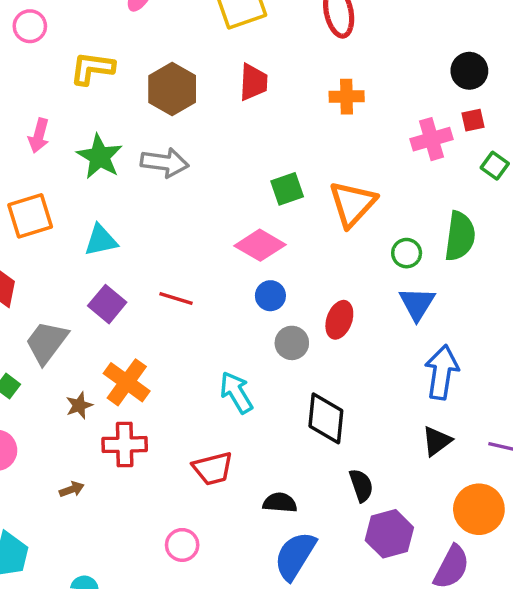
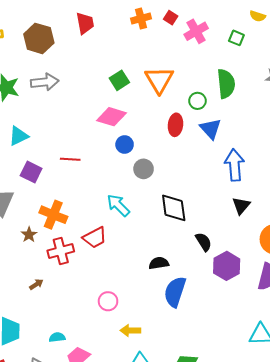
red square: (473, 120) -> (171, 18), moved, turned -32
red ellipse: (339, 320) -> (175, 125), moved
red trapezoid: (213, 468) -> (95, 238), moved

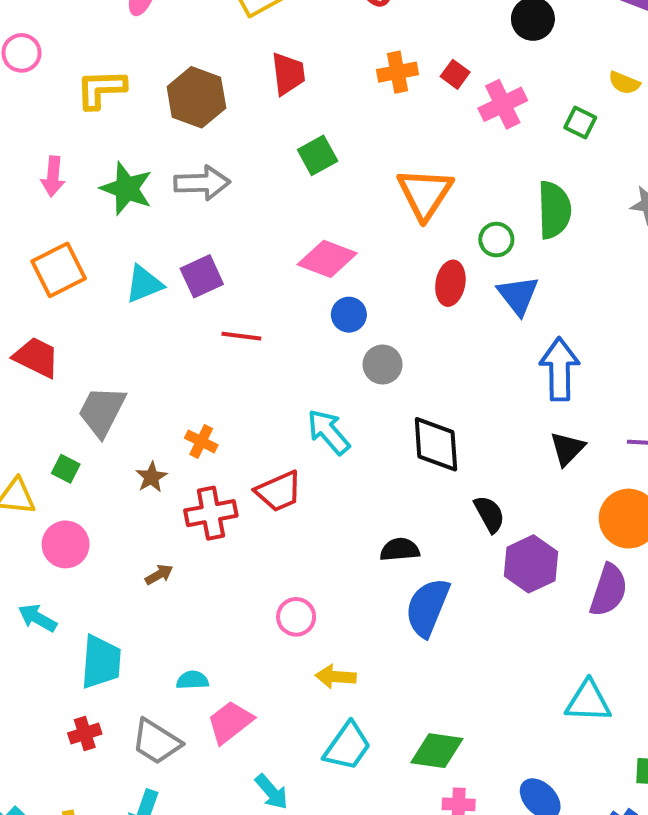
green square: (119, 80) -> (318, 155), moved
purple square: (31, 172) -> (202, 276), moved, turned 35
orange cross: (53, 215) -> (201, 441), size x0.6

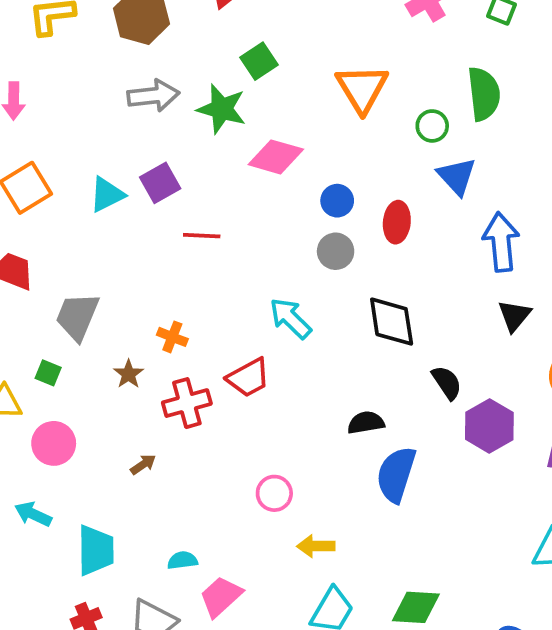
green star: (126, 189) -> (222, 109), moved
red ellipse: (450, 283) -> (397, 222), moved
blue circle: (349, 315) -> (337, 201), moved

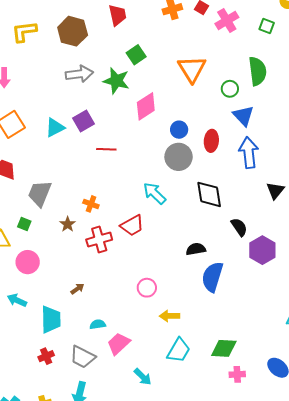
pink diamond: (276, 157) -> (146, 106), turned -48
blue arrow: (501, 242) -> (249, 153), moved
gray circle: (336, 251) -> (179, 157), size x1.4
brown arrow: (143, 464) -> (77, 289), moved

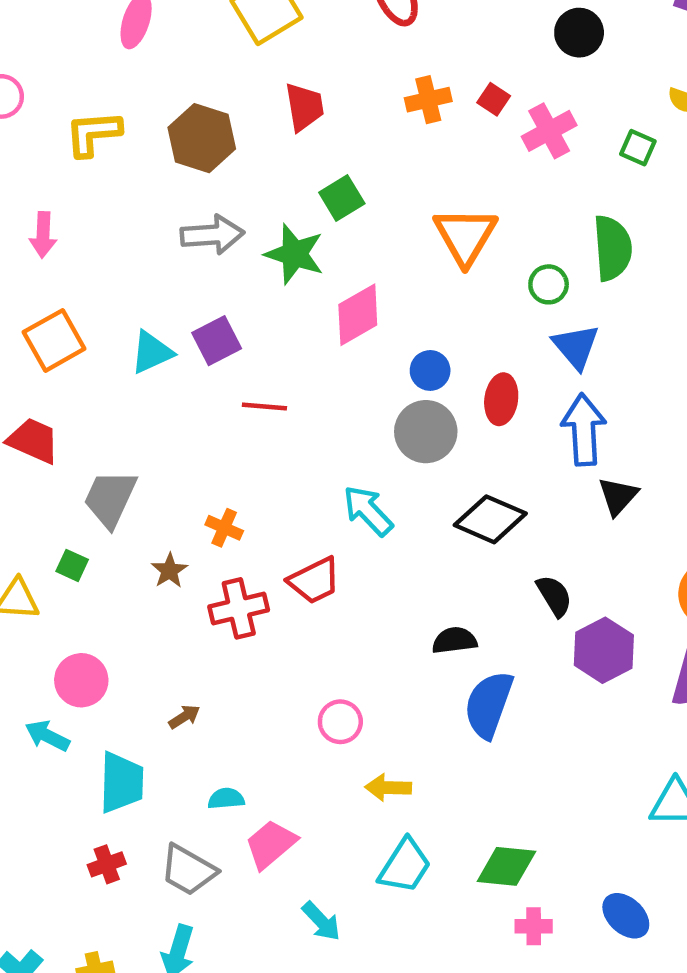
black triangle: (275, 191) -> (618, 496), moved
black diamond: (209, 194) -> (490, 519), turned -60
pink circle: (28, 262) -> (81, 680), moved

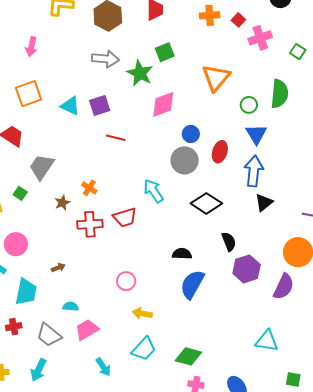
cyan triangle: (152, 352) -> (70, 106), turned 40

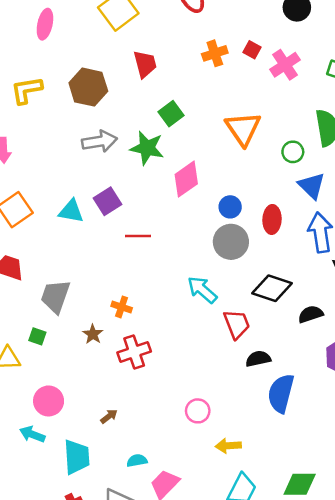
red trapezoid: (125, 218) -> (237, 324), moved, turned -80
black semicircle: (229, 242) -> (311, 314), moved, turned -72

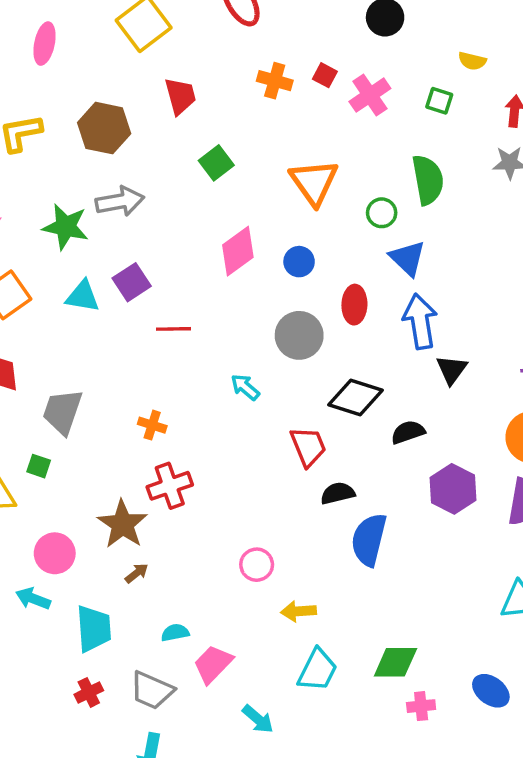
orange cross: (215, 53) -> (275, 81), turned 35
green star: (147, 148) -> (66, 227), moved
blue circle: (230, 207) -> (299, 262), moved
cyan arrow: (202, 290) -> (245, 387), moved, size x0.7
brown star: (93, 334) -> (123, 524), moved, size x1.8

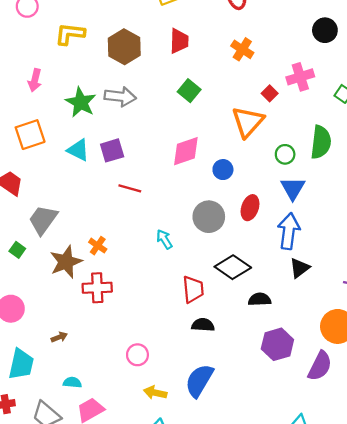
red square: (325, 75) -> (270, 93), moved
green square: (216, 163) -> (189, 91), turned -30
brown star: (123, 524) -> (66, 262), moved
blue semicircle: (369, 540) -> (199, 381), moved

